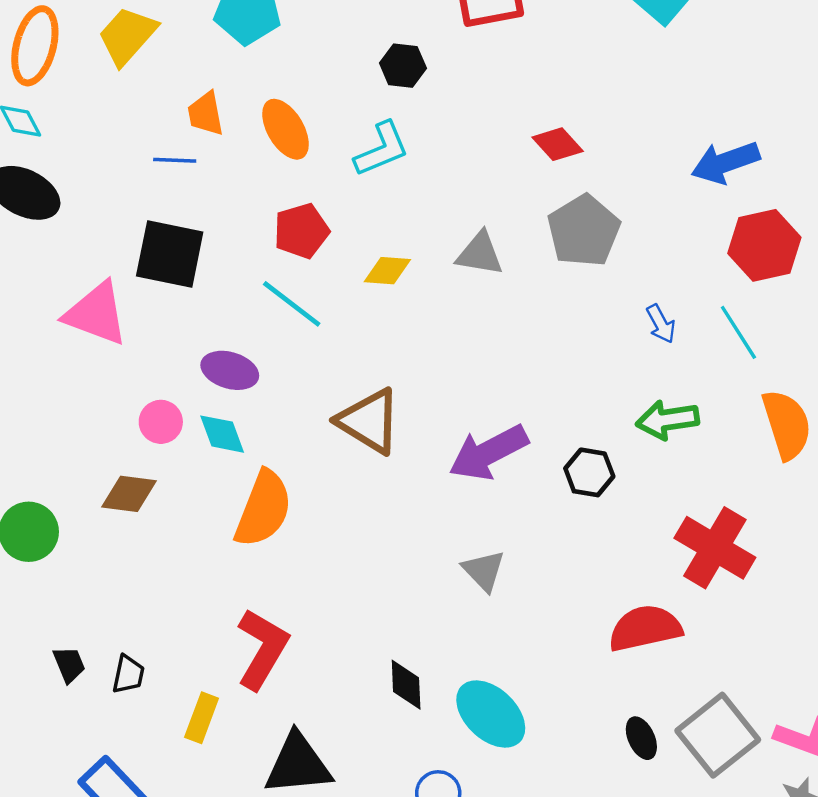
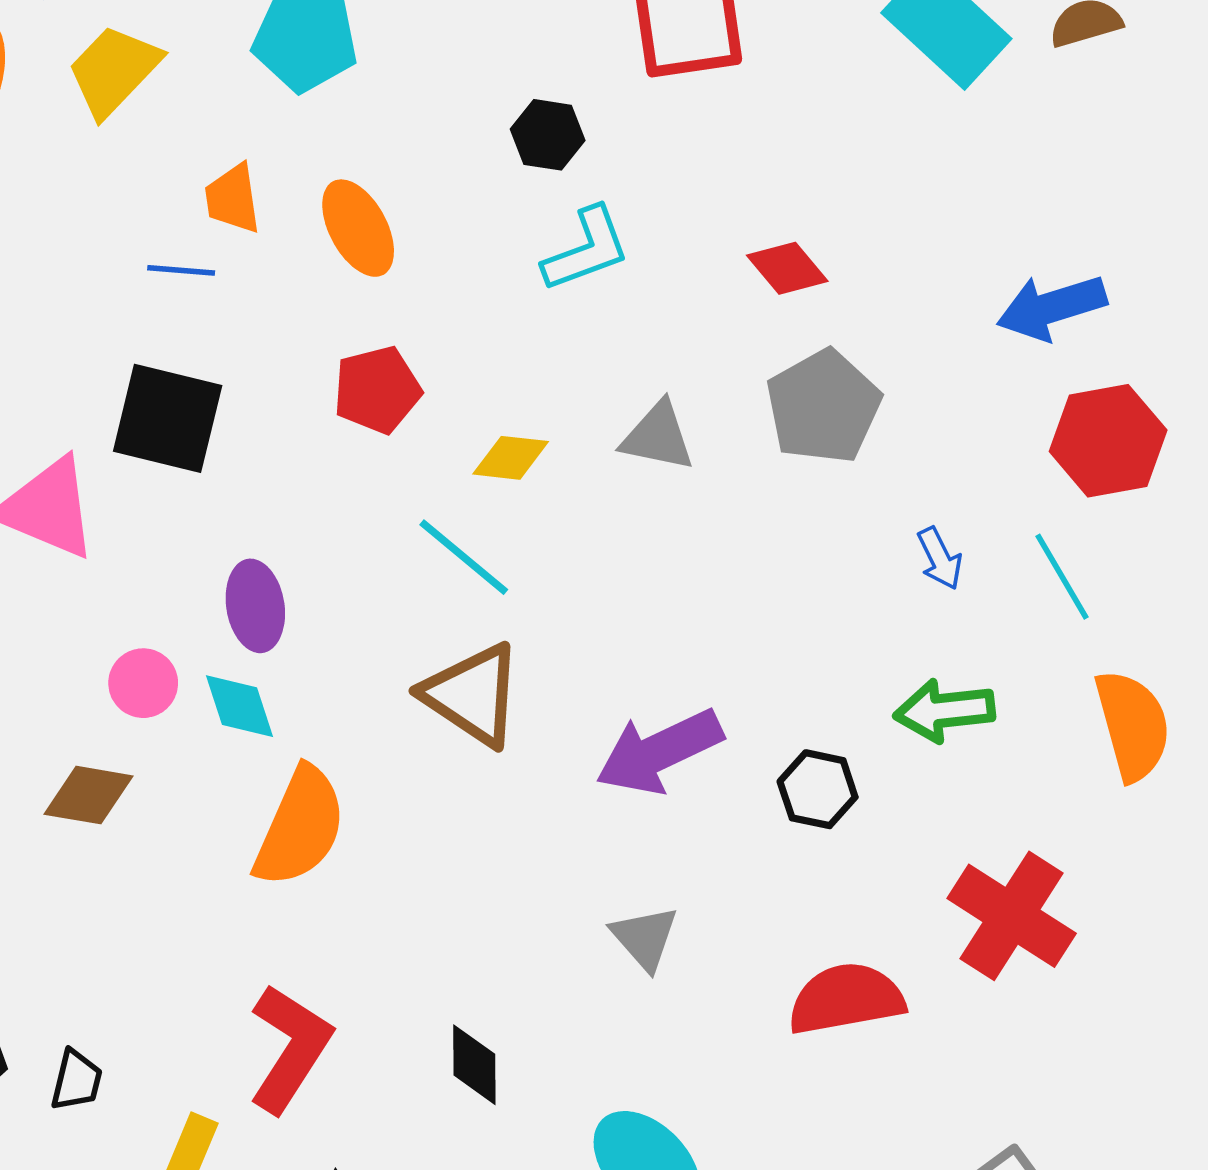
cyan L-shape: (382, 149) -> (586, 249), moved
cyan line: (292, 304) -> (464, 557), moved
purple ellipse: (230, 370) -> (255, 606), turned 62
red semicircle: (645, 628) -> (846, 999), moved
black diamond: (406, 685) -> (474, 1065), moved

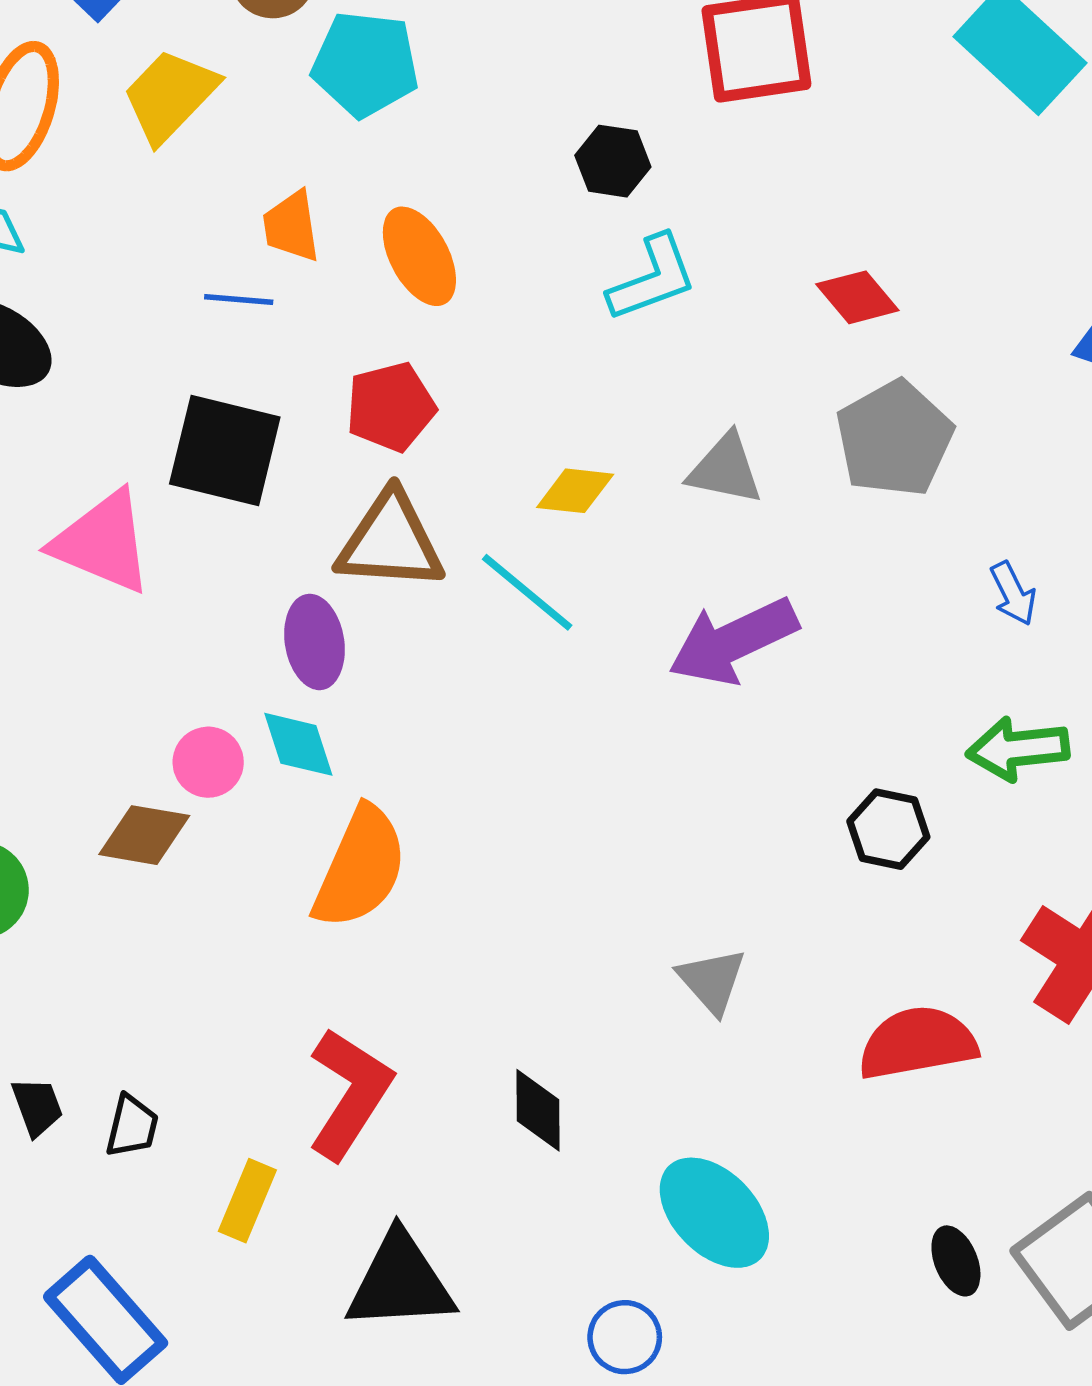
red pentagon: (377, 390) -> (391, 407), moved
pink circle: (143, 683) -> (208, 762), moved
brown triangle: (472, 695) -> (390, 541), moved, turned -30
purple arrow: (659, 752) -> (733, 641), moved

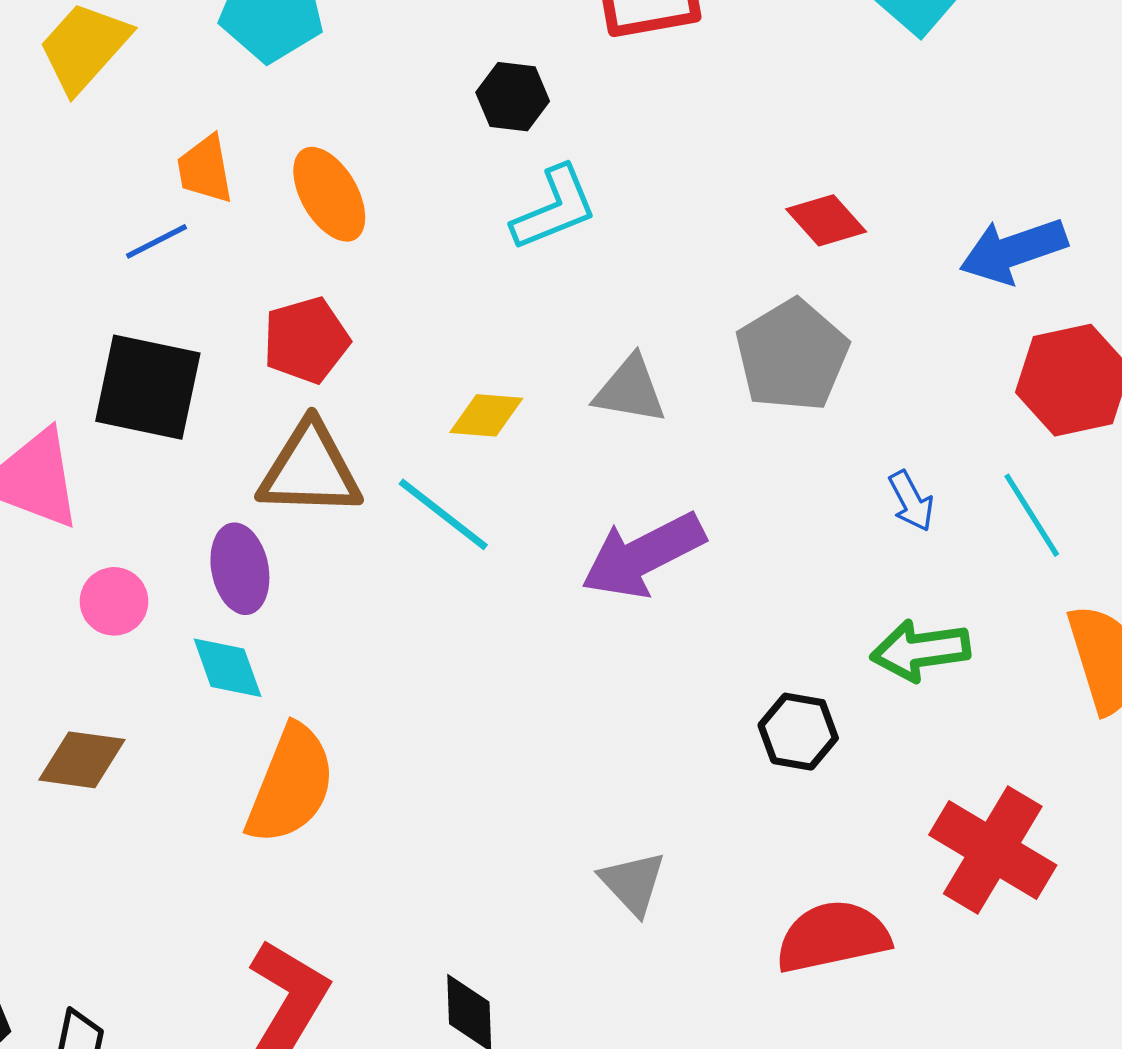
red diamond: (857, 297) -> (826, 220), moved
blue line: (239, 300) -> (157, 241), turned -30
pink circle: (208, 762) -> (114, 601), moved

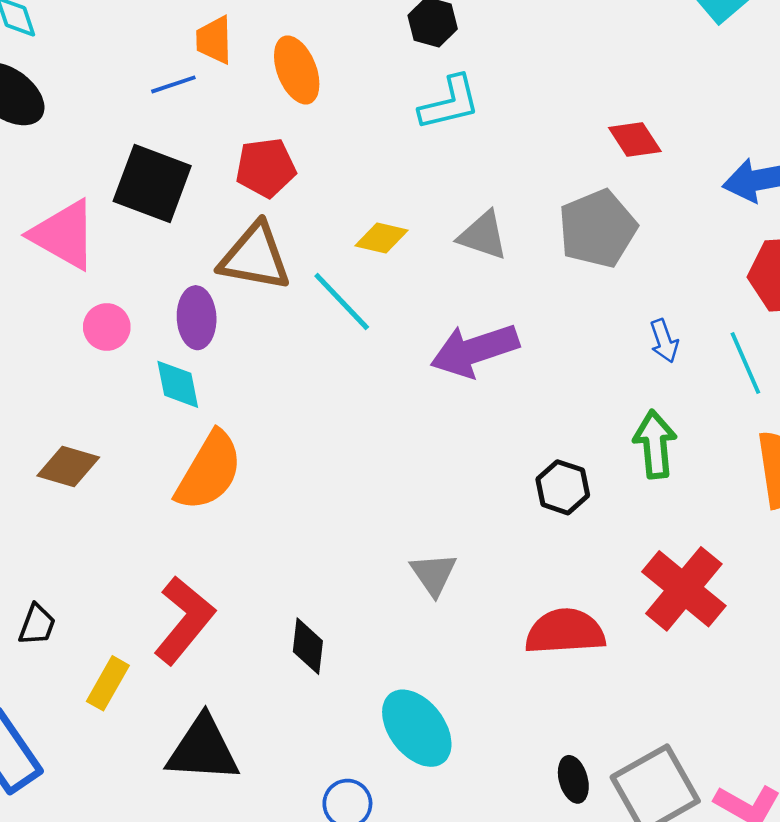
green arrow: (920, 650) -> (655, 444), turned 84
brown diamond: (82, 760) -> (68, 466), moved

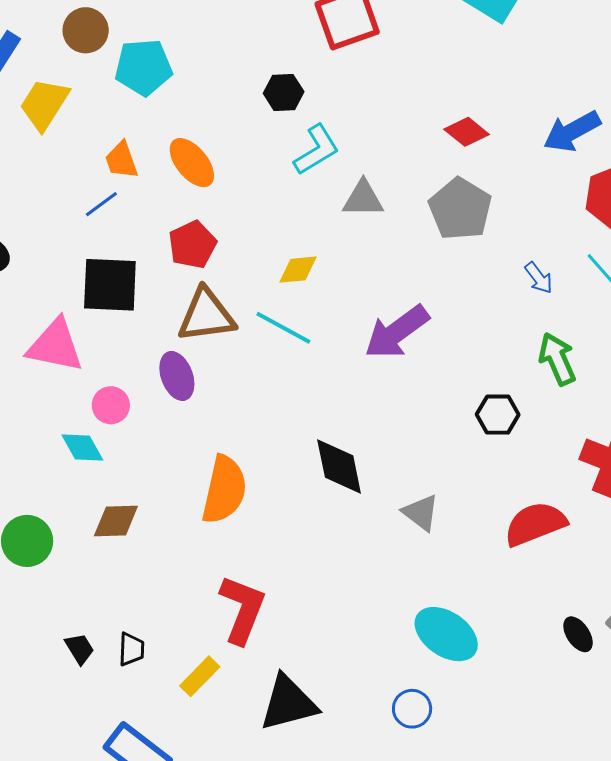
gray triangle: (483, 235) -> (363, 199), moved
cyan diamond: (178, 384) -> (82, 448), moved
black diamond: (308, 646) -> (339, 466), moved, size x1.4
yellow rectangle: (108, 683) -> (200, 676), turned 33

